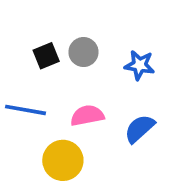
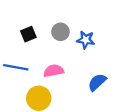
gray circle: (83, 52) -> (60, 32), moved
blue semicircle: (140, 129) -> (97, 82), moved

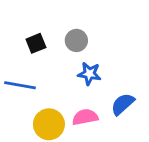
blue star: (86, 40) -> (89, 74), moved
pink semicircle: (54, 71) -> (85, 117), moved

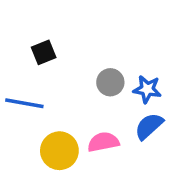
gray circle: (76, 40) -> (110, 82), moved
blue star: (89, 74) -> (147, 89), moved

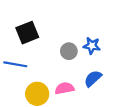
black square: (44, 52) -> (27, 33), size x1.5
blue star: (147, 89) -> (92, 46), moved

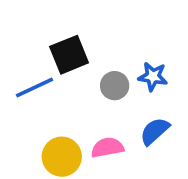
black square: (27, 33) -> (69, 55), moved
blue line: (15, 64) -> (34, 87), moved, turned -35

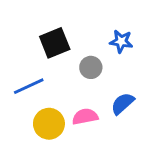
blue star: (153, 77) -> (121, 41), moved
blue line: (34, 87) -> (29, 86), moved

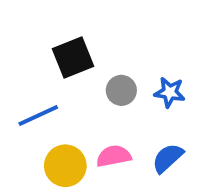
blue star: (121, 41) -> (170, 92), moved
blue semicircle: (123, 104) -> (168, 158), moved

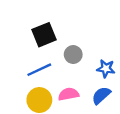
blue star: (170, 92) -> (106, 69), moved
blue line: (38, 115) -> (39, 70), moved

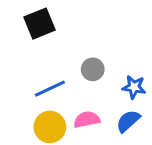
black square: (44, 35) -> (40, 24), moved

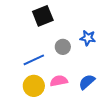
black square: (40, 24) -> (43, 16), moved
blue star: (134, 87) -> (88, 38), moved

